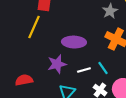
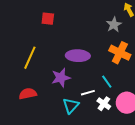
yellow line: (34, 27) -> (30, 58), moved
white line: (84, 70) -> (88, 93), moved

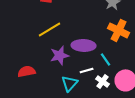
purple ellipse: (78, 56) -> (84, 45), moved
yellow line: (30, 58) -> (50, 29), moved, turned 35

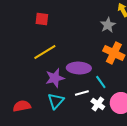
red semicircle: (27, 71) -> (22, 106), moved
cyan triangle: (70, 83) -> (56, 101), moved

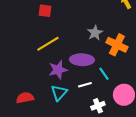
gray star: (108, 25) -> (95, 33), moved
white cross: (98, 104) -> (98, 106), moved, turned 32

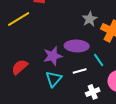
yellow line: (48, 44) -> (19, 19), moved
red semicircle: (25, 98) -> (20, 67), moved, turned -30

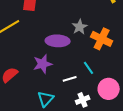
purple ellipse: (77, 46) -> (58, 41), moved
cyan triangle: (54, 79) -> (46, 99), moved

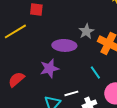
white line: (70, 79) -> (71, 93), moved

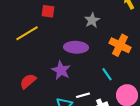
gray star: (86, 31) -> (92, 20), moved
purple star: (49, 68) -> (61, 70), turned -30

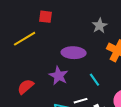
gray star: (92, 20) -> (100, 26), moved
cyan line: (107, 74) -> (95, 80), moved

